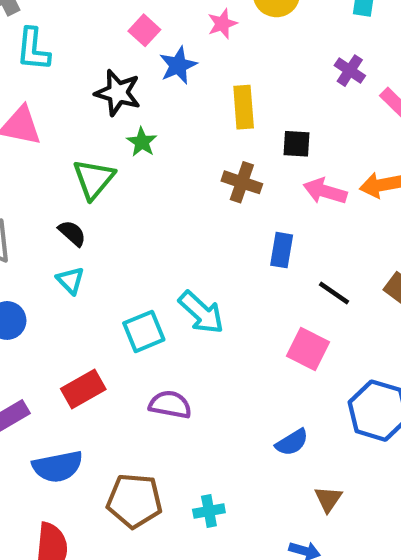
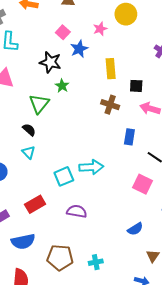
cyan arrow: (201, 312) -> (91, 167), turned -45

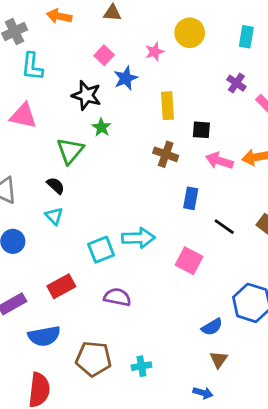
pink square: (143, 184) -> (189, 261), moved
blue semicircle: (135, 229) -> (212, 327), moved

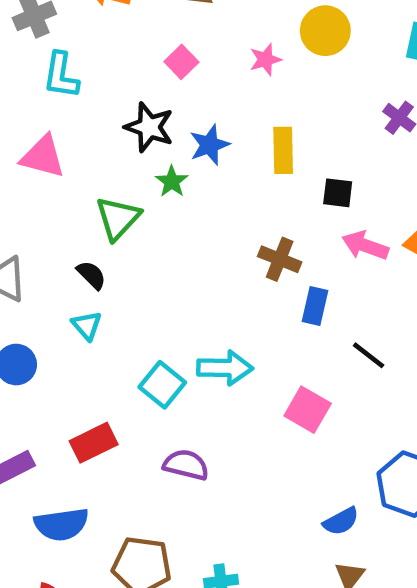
blue star: (126, 78) -> (209, 145), moved
brown cross: (166, 154) -> (280, 259), moved
cyan square: (101, 250) -> (162, 385), turned -32

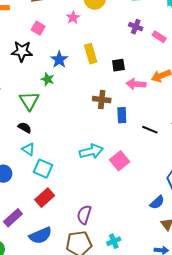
black star: (149, 127) -> (22, 51), moved
cyan square: (162, 385) -> (43, 169), moved
pink square: (308, 410) -> (120, 161), moved, turned 36
purple semicircle: (186, 465) -> (84, 215), moved, turned -72

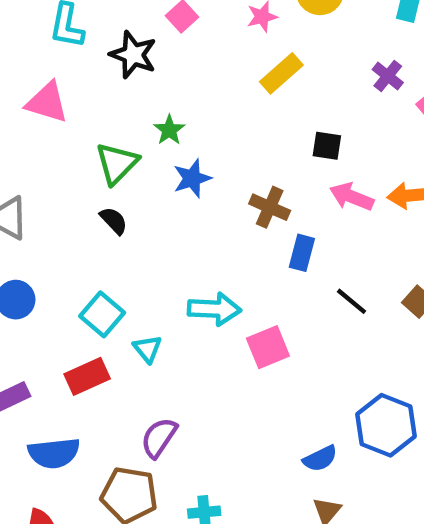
yellow rectangle: (91, 54) -> (281, 73), moved, turned 48
blue star: (59, 60) -> (192, 178), moved
black semicircle: (25, 128) -> (114, 221), moved
cyan triangle: (28, 149) -> (147, 349), moved

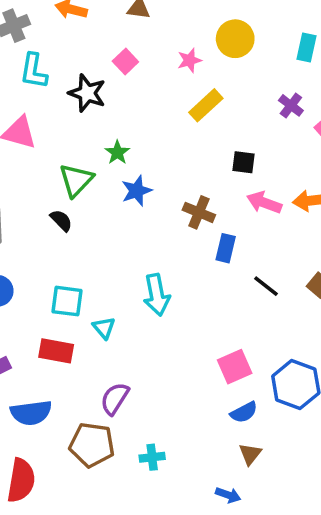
black semicircle: (114, 221) -> (61, 220), moved
cyan arrow: (214, 309) -> (157, 295), turned 78
cyan square: (102, 314) -> (67, 301), turned -32
pink square: (268, 347) -> (235, 367), moved
red rectangle: (87, 376) -> (56, 351), turned 36

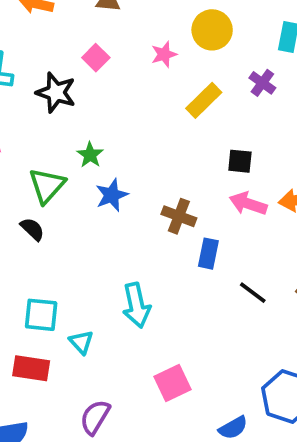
yellow rectangle: (206, 105) -> (204, 100), moved
purple cross: (291, 105) -> (262, 83), moved
black square: (244, 162) -> (240, 161), moved
pink square: (235, 367) -> (172, 383), moved

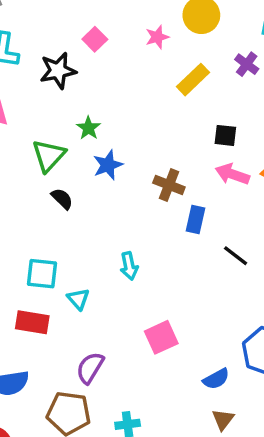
black star: (56, 93) -> (58, 71), turned -30
black semicircle: (32, 229) -> (62, 199), moved
cyan arrow: (136, 305) -> (129, 266), size x0.7

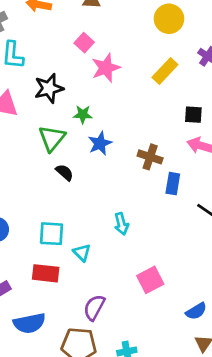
pink star: (157, 37) -> (106, 68), moved, size x1.5
black star: (58, 71) -> (49, 88), moved
green star: (88, 128) -> (83, 114), turned -30

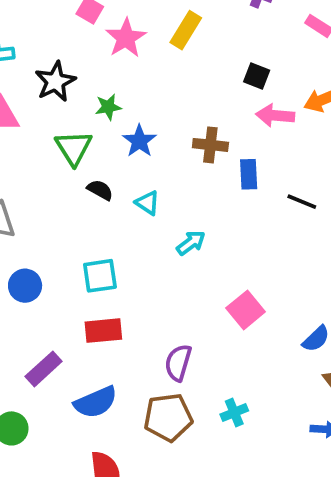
yellow rectangle: (165, 71) -> (186, 30), moved
black square: (193, 115) -> (257, 76), turned 30
cyan arrow: (121, 224) -> (191, 243), turned -100
cyan triangle: (82, 253) -> (148, 203), moved

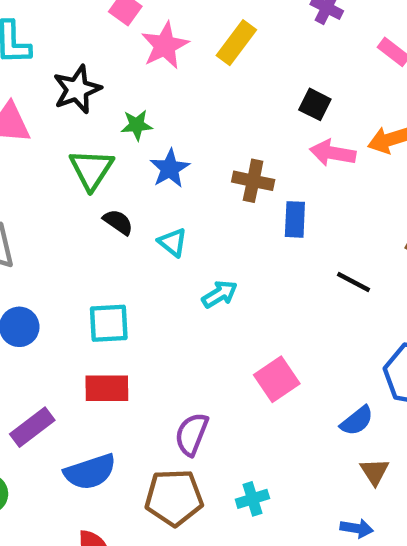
black line: (302, 202) -> (353, 282), moved

